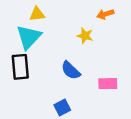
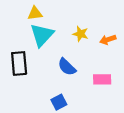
orange arrow: (105, 14) -> (108, 40), moved
cyan triangle: (29, 37) -> (42, 35), moved

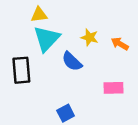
orange arrow: (108, 40) -> (120, 44), turned 49
blue semicircle: (67, 67) -> (72, 61), moved

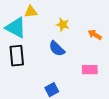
yellow star: (90, 37) -> (63, 25), moved
cyan triangle: (47, 39) -> (16, 28), moved, turned -45

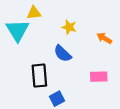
cyan triangle: (16, 28) -> (17, 30), turned 30
black rectangle: (17, 56) -> (39, 76), moved

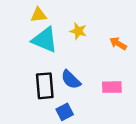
cyan triangle: (17, 30) -> (45, 40), moved, turned -35
blue semicircle: (62, 54) -> (71, 80), moved

